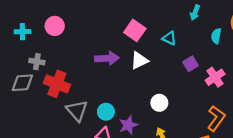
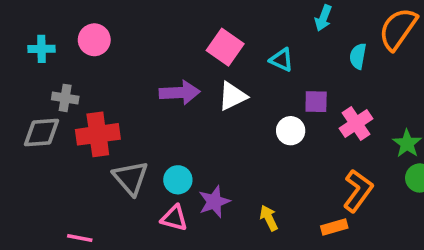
purple square: (191, 64) -> (316, 102), turned 32
red cross: (57, 84) -> (98, 134), turned -30
white circle: (159, 103) -> (291, 131), moved

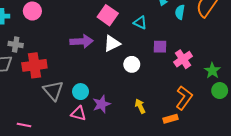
cyan semicircle: (358, 56) -> (180, 12), moved
white circle: (291, 131) -> (132, 64), moved
yellow arrow: (269, 218) -> (140, 106), moved

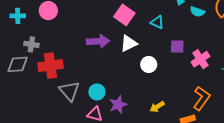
cyan semicircle: (180, 12) -> (197, 12), turned -80
yellow arrow: (140, 106) -> (157, 107), turned -96

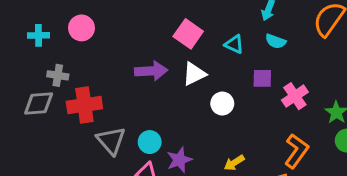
cyan semicircle: (197, 12) -> (276, 41), moved

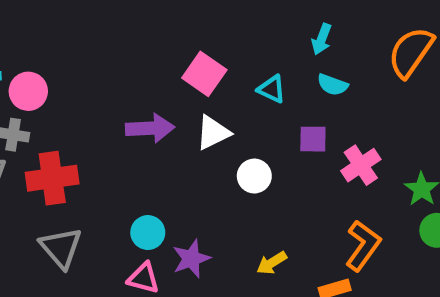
pink circle: (81, 28) -> (28, 91), moved
gray triangle: (111, 141) -> (61, 248), moved

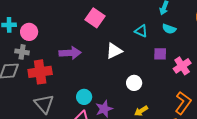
pink square: (204, 74) -> (95, 18), moved
purple arrow: (150, 128) -> (70, 53), moved
white circle: (254, 176) -> (134, 83), moved

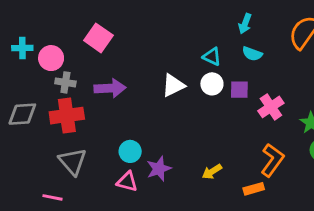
pink square: (95, 18) -> (98, 38), moved
gray cross: (22, 52) -> (65, 82), moved
white circle: (134, 83) -> (212, 84), moved

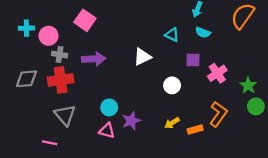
white circle: (212, 84) -> (172, 85), moved
orange rectangle: (254, 189) -> (195, 130), moved

